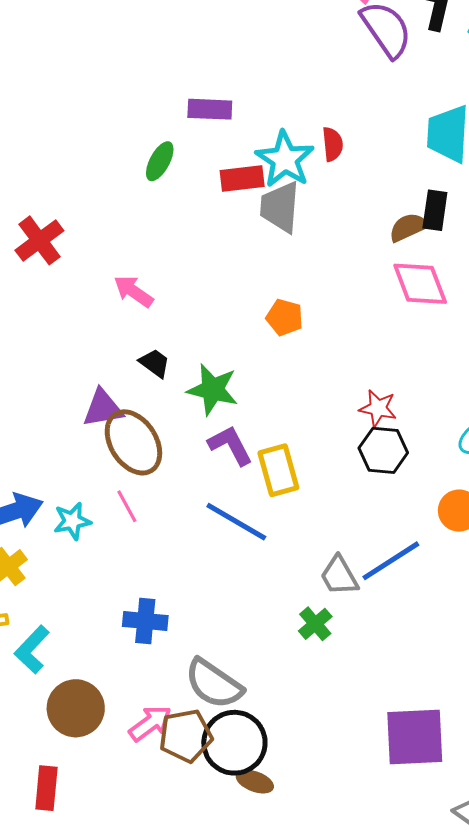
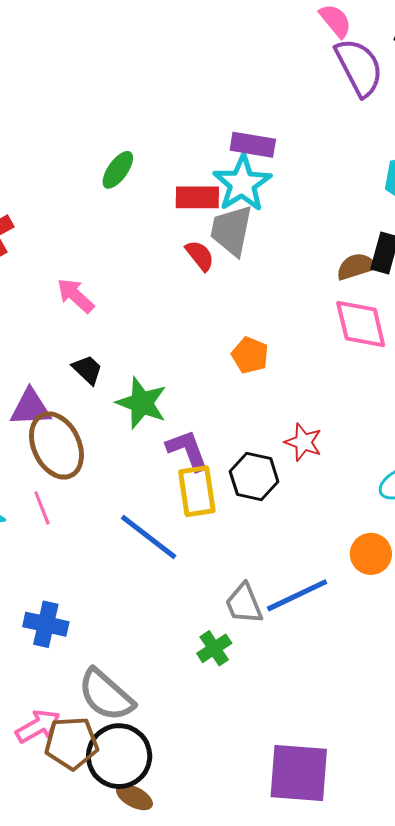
purple rectangle: (210, 109) -> (253, 145), moved
red semicircle: (333, 144) -> (200, 256), moved, turned -40
orange pentagon: (285, 317) -> (250, 355), moved
purple L-shape: (230, 445) -> (188, 450), moved
black hexagon: (383, 450) -> (254, 477), moved

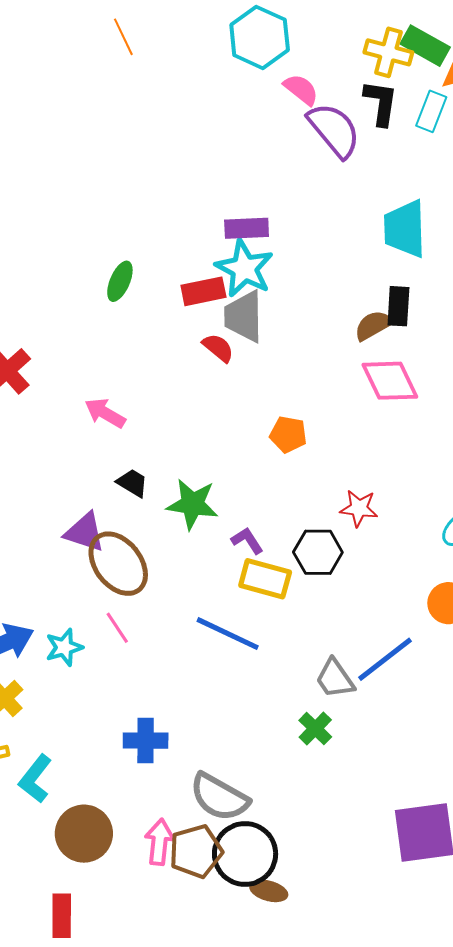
purple triangle: (30, 408) -> (85, 532), turned 33
purple L-shape: (188, 450) -> (247, 541), size x0.7
yellow rectangle: (197, 491) -> (265, 579), turned -54
pink arrow: (38, 726) -> (159, 842), turned -42

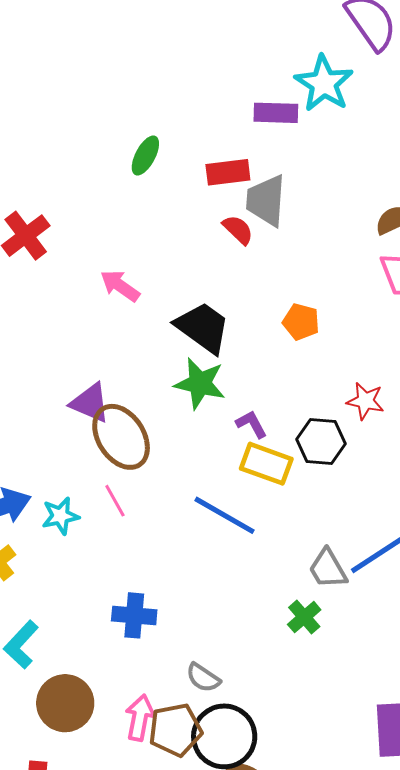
cyan star: (244, 268) -> (324, 83), moved
black trapezoid: (132, 483) -> (203, 328), moved, size x1.8
gray semicircle: (219, 797) -> (203, 678), size x0.6

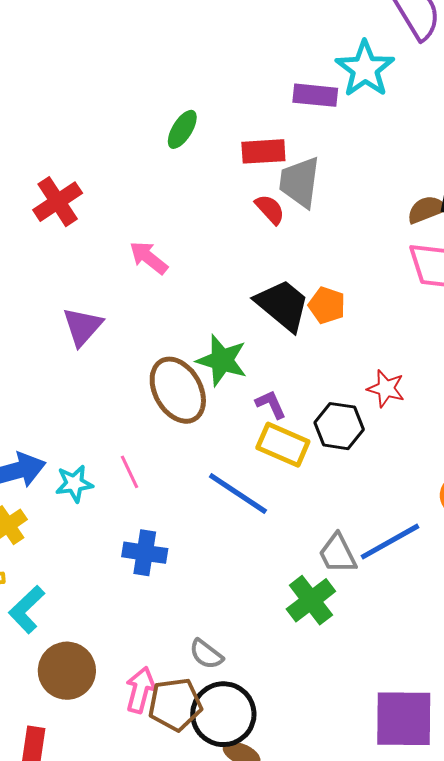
black trapezoid: (203, 328) -> (283, 305), moved
purple triangle: (90, 403) -> (83, 327), moved, turned 45
brown ellipse: (121, 437) -> (178, 390), moved
blue cross: (134, 615) -> (145, 553), moved
green cross: (304, 617) -> (311, 600), size x1.4

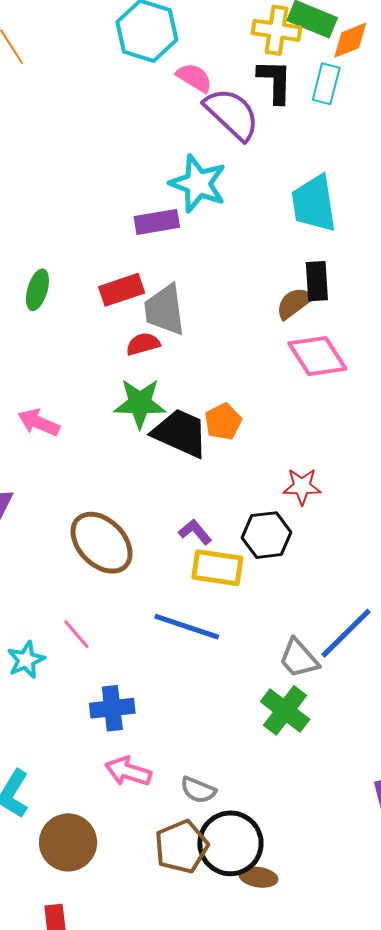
red semicircle: (270, 209) -> (143, 344), turned -48
orange pentagon: (327, 305) -> (223, 422), turned -30
green star: (222, 360) -> (140, 403), moved
pink arrow: (140, 690) -> (128, 771), moved, turned -72

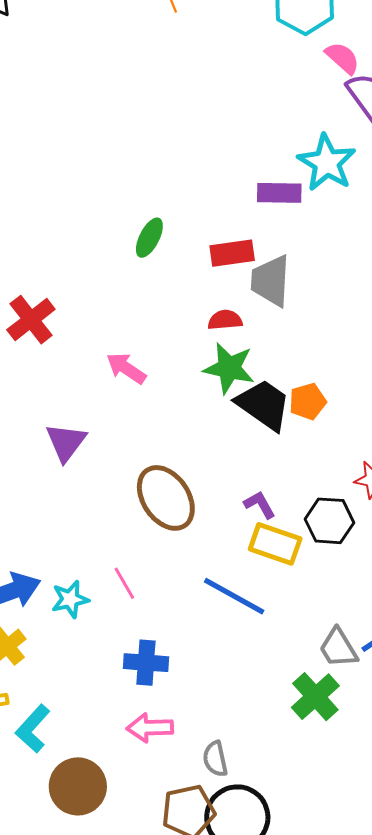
red semicircle: (143, 344) -> (225, 320), moved
pink arrow: (128, 771) -> (150, 728), turned -30
gray semicircle: (198, 790) -> (215, 759), turned 45

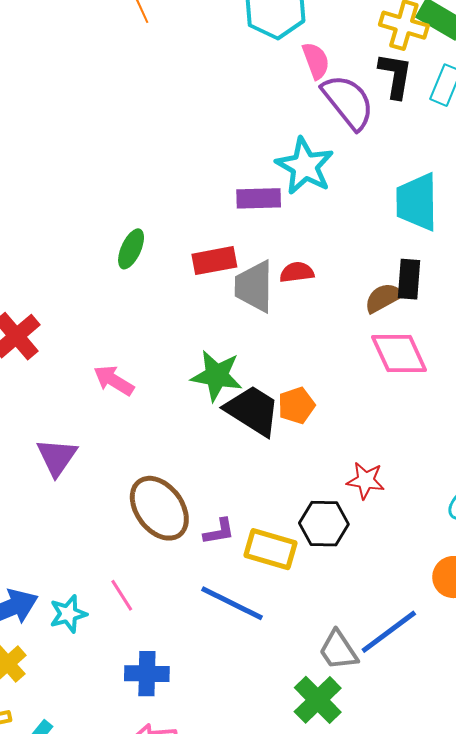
pink semicircle: (343, 58) -> (316, 61), turned 30
red semicircle: (225, 320) -> (297, 272), moved
purple L-shape: (260, 505) -> (219, 532), moved, turned 112

